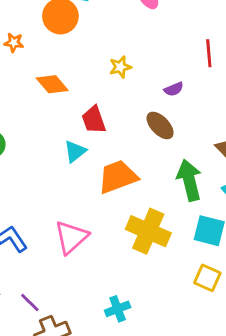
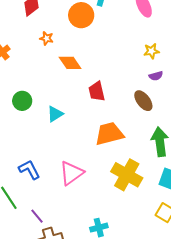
orange star: (14, 43) -> (47, 38), moved
yellow star: (120, 67) -> (151, 51), moved
cyan triangle: (75, 151) -> (55, 114), moved

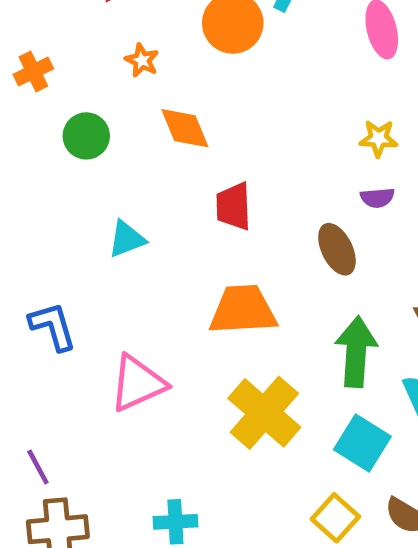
green circle: (22, 101) -> (86, 136), moved
blue L-shape: (29, 170) -> (53, 326), moved

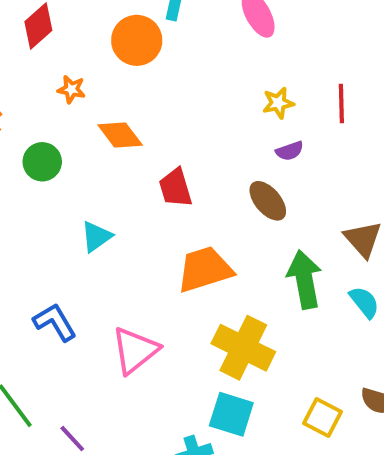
cyan square: (362, 443) -> (231, 414), moved

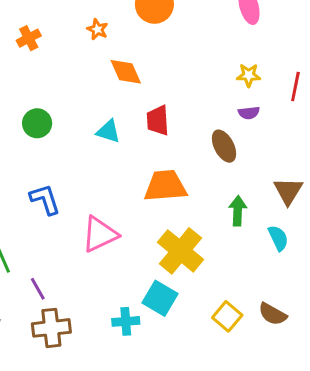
green circle: (42, 162) -> (37, 123), moved
cyan triangle: (96, 236) -> (108, 131), moved, turned 40
green arrow: (305, 279) -> (238, 211), size x0.7

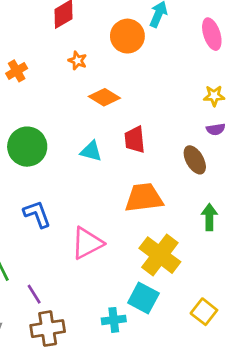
orange diamond: (126, 72) -> (104, 97), turned -32
green circle: (37, 123) -> (27, 147), size x1.5

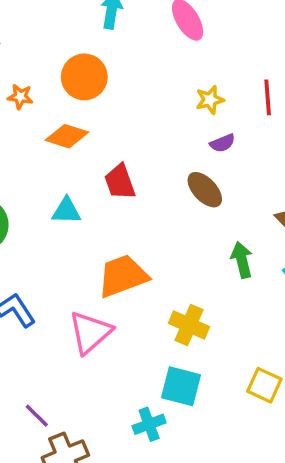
orange circle: (127, 36) -> (84, 77), moved
orange trapezoid: (144, 198) -> (123, 276), moved
yellow cross: (160, 255) -> (189, 325), size x0.7

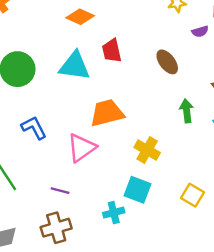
purple semicircle: (222, 143) -> (200, 31), moved
cyan triangle: (66, 211) -> (75, 66), size x1.6
purple line: (37, 416) -> (60, 191), moved, turned -36

